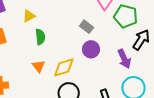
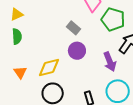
green semicircle: (40, 37) -> (17, 36), moved
orange triangle: (39, 66) -> (20, 72), moved

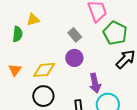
yellow triangle: (17, 14) -> (33, 20), moved
purple arrow: (110, 62) -> (95, 83), moved

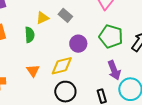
green pentagon: (115, 33) -> (111, 36), moved
gray rectangle: (75, 35) -> (65, 15), moved
purple circle: (74, 58) -> (78, 44), moved

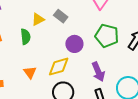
purple arrow: (114, 70) -> (98, 72), moved

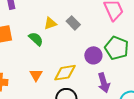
green semicircle: (26, 37) -> (36, 39), turned -49
purple circle: (74, 44) -> (93, 55), moved

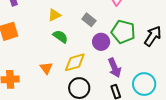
gray rectangle: (73, 23) -> (89, 20), moved
green semicircle: (36, 39) -> (60, 37), moved

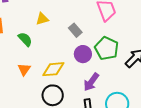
green semicircle: (60, 37) -> (25, 39), moved
purple arrow: (115, 68) -> (91, 82), turned 48

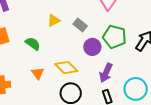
yellow triangle: (42, 19) -> (54, 21), moved
yellow diamond: (53, 69) -> (66, 68), turned 60

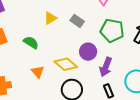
purple circle: (92, 47) -> (88, 52), moved

